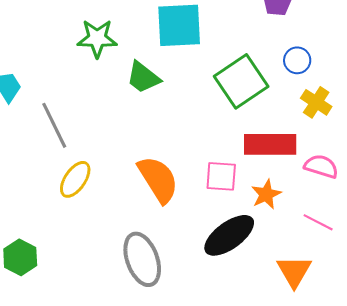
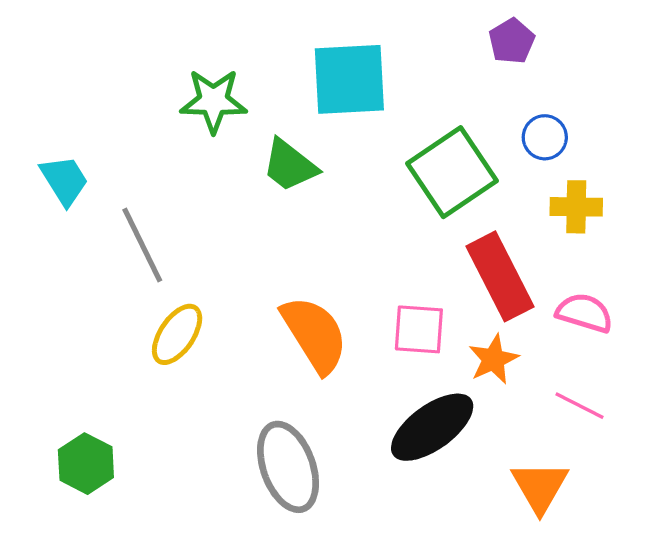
yellow cross: (316, 102) -> (576, 207), turned -32
red rectangle: (270, 144) -> (500, 276), turned 63

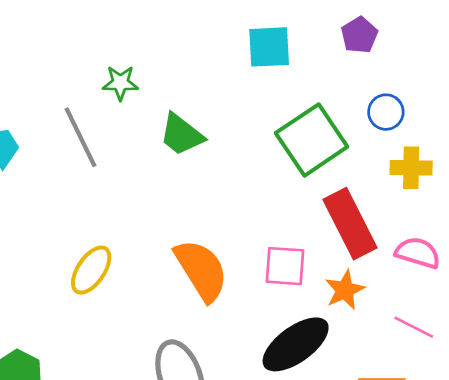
cyan square: (349, 79) -> (269, 47), moved, size x0.7
green star: (213, 101) -> (120, 83), size x0.7
gray line: (142, 245) -> (81, 137), moved

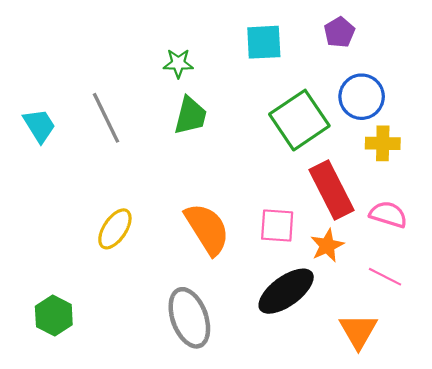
green star: (120, 83) -> (178, 63), moved
blue circle: (386, 112) -> (362, 97), size x1.5
green trapezoid: (181, 135) -> (190, 116), turned -114

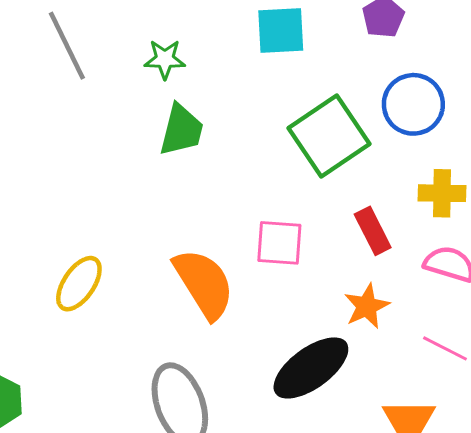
gray line: (106, 118) -> (67, 46), moved
yellow cross: (383, 143) -> (442, 193), moved
red rectangle: (332, 190) -> (373, 231), size x0.6
pink square: (277, 226) -> (279, 243), moved

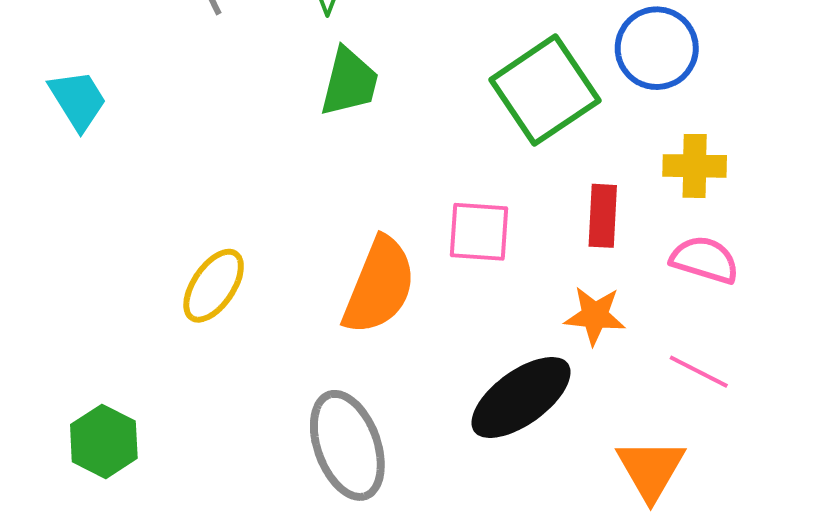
red rectangle: (373, 231) -> (603, 216), turned 30
orange semicircle: (204, 284) -> (379, 286), turned 54
orange star: (367, 306) -> (595, 316), turned 30

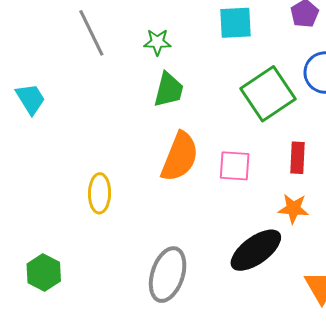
yellow ellipse: (214, 286) -> (100, 193), turned -33
orange semicircle: (379, 286) -> (180, 157), moved
gray ellipse: (347, 445) -> (168, 275), turned 38

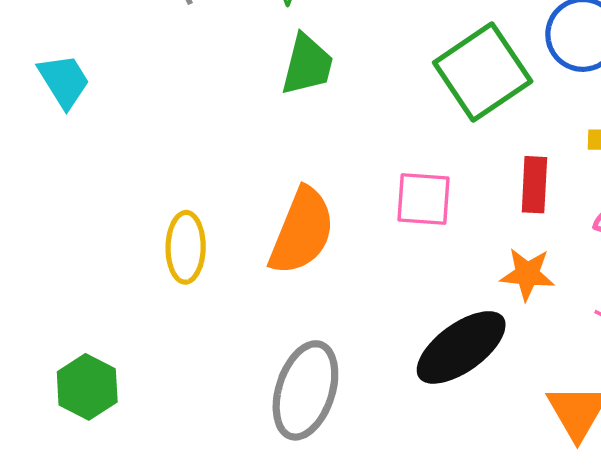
orange semicircle: (180, 157) -> (302, 231), moved

